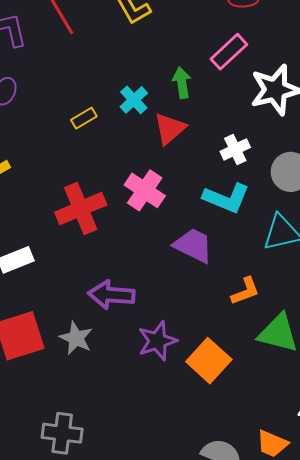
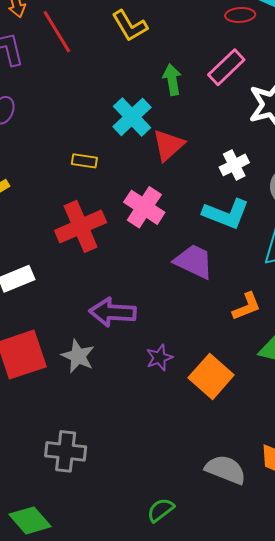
green arrow: (182, 83) -> (172, 80), moved
cyan cross: (134, 100) -> (132, 117), size x1.4
yellow rectangle: (84, 118) -> (84, 161), moved, turned 40
purple star: (157, 341) -> (159, 358), size x0.7

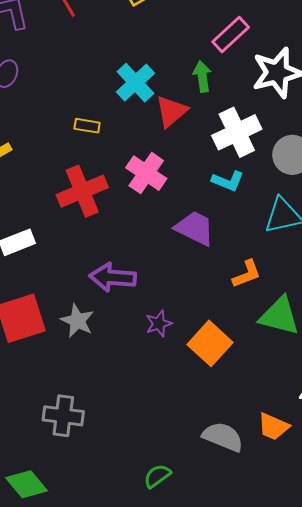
green arrow: (172, 80) -> (202, 76), moved
white cross: (234, 165) -> (237, 132), size x1.6
cyan L-shape: (226, 214) -> (228, 181), size x0.7

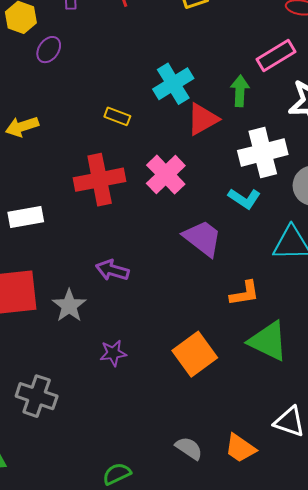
purple arrow: (113, 277) -> (112, 270), size x0.7
purple star: (159, 324) -> (113, 353), moved
gray semicircle: (223, 437) -> (189, 448), size x0.7

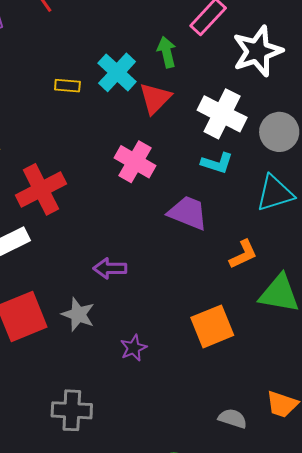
green arrow: (240, 91) -> (167, 52), moved
yellow rectangle: (117, 116) -> (67, 86), moved
white cross: (263, 153) -> (222, 114), turned -33
red cross: (100, 180) -> (41, 189), moved
orange square: (195, 354) -> (212, 326), turned 30

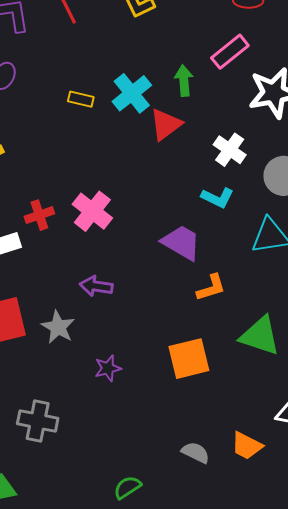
white cross: (222, 114) -> (230, 150), size x0.7
pink cross: (135, 162) -> (92, 211), moved
red cross: (41, 189) -> (39, 215), moved, size x0.6
orange L-shape: (243, 254) -> (211, 288), moved

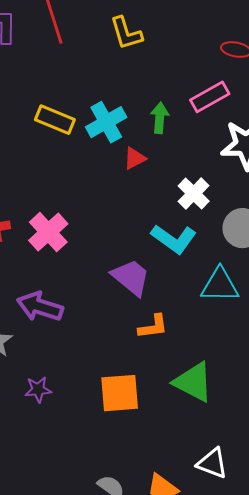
yellow rectangle: (81, 99) -> (55, 120), size x1.5
red triangle: (166, 124) -> (135, 158), size x0.7
cyan L-shape: (217, 198) -> (174, 239), size x1.4
purple arrow: (96, 286) -> (40, 307), size x1.4

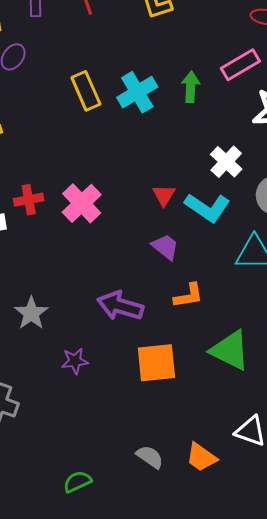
yellow rectangle: (55, 120) -> (86, 91), turned 45
red triangle: (135, 158) -> (164, 195), moved, turned -30
purple trapezoid: (131, 277) -> (165, 247), size x0.7
purple arrow: (40, 307) -> (120, 306), moved

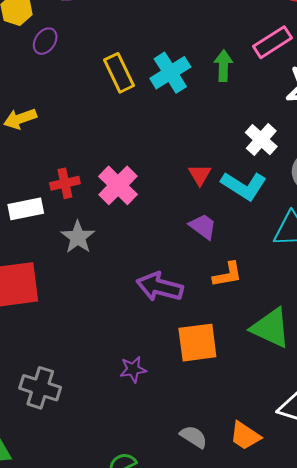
gray star: (31, 313) -> (78, 237), moved
purple star: (75, 361) -> (133, 369), moved

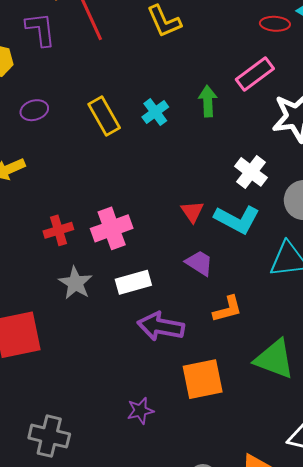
purple ellipse: (45, 41) -> (34, 110), moved, turned 44
cyan cross: (170, 73) -> (155, 112), size x0.7
pink cross: (118, 185) -> (112, 228), turned 30
white rectangle: (26, 209) -> (133, 282), moved

